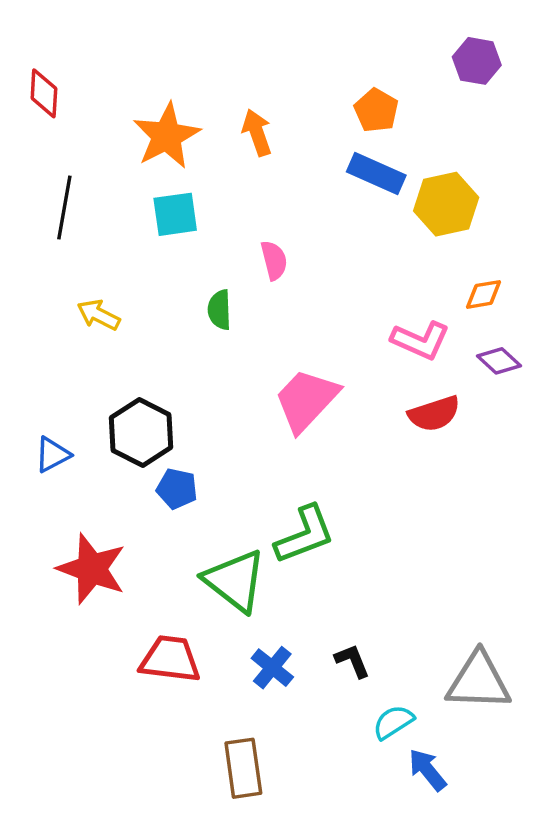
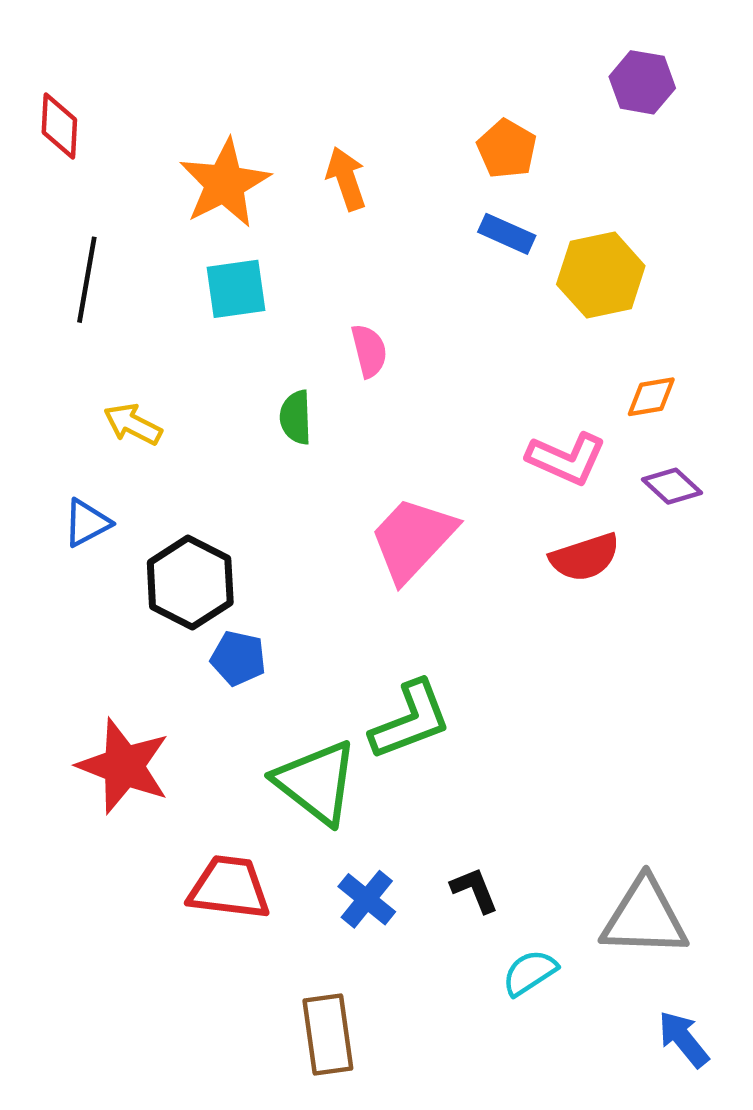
blue rectangle: (376, 173) -> (507, 234), size x0.7
blue triangle: (52, 455) -> (87, 523), moved
blue arrow: (427, 770) -> (683, 1039), moved

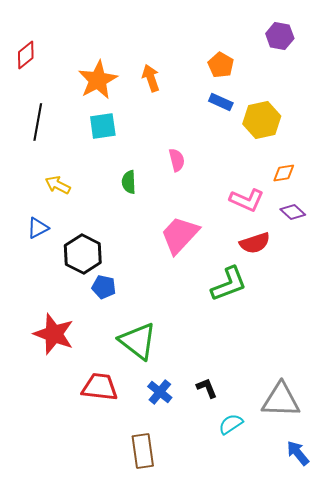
red diamond: (59, 126) -> (26, 55), turned 48
pink semicircle: (369, 351) -> (177, 160), moved
green L-shape: (410, 720) -> (229, 284), moved

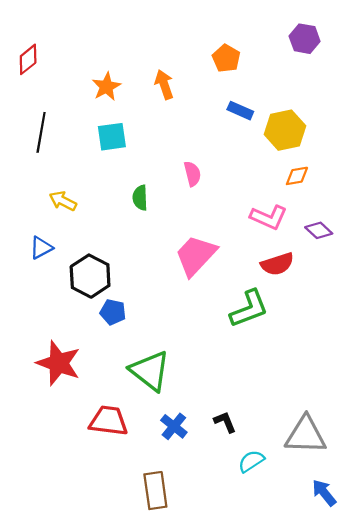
orange pentagon: (221, 65) -> (226, 58), moved
orange star: (98, 80) -> (106, 87), size x0.7
orange diamond: (284, 173) -> (297, 176), moved

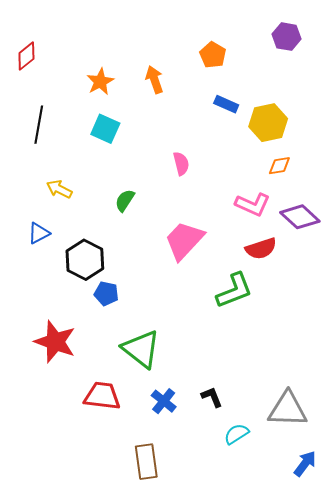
cyan square: (112, 137) -> (105, 129), turned 32
green semicircle: (140, 198) -> (125, 200), moved, turned 35
purple diamond: (319, 230) -> (300, 217), size x1.5
blue arrow: (324, 493) -> (305, 464), turned 76

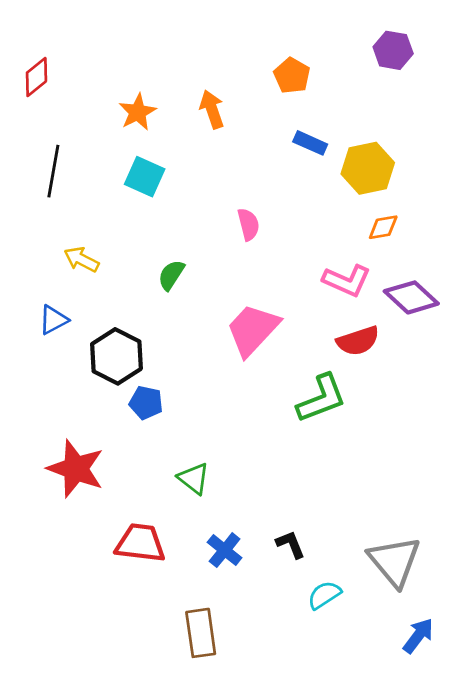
green triangle: (141, 349) -> (194, 478), size x0.6
gray triangle: (288, 409) -> (394, 561), turned 48

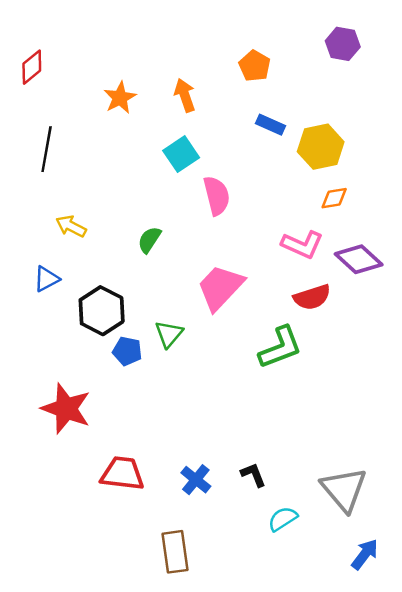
cyan square: (145, 177) -> (181, 154), moved, turned 32
pink semicircle: (248, 224) -> (217, 196), size x1.4
green triangle: (194, 478) -> (169, 334), moved, turned 32

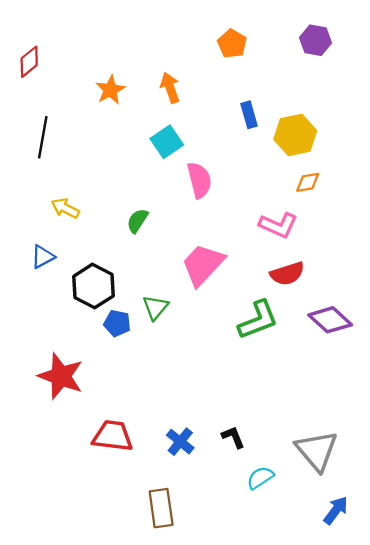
orange pentagon: (255, 66) -> (232, 44), moved
blue rectangle: (270, 125) -> (249, 115), turned 50
purple diamond: (359, 259) -> (330, 320), moved

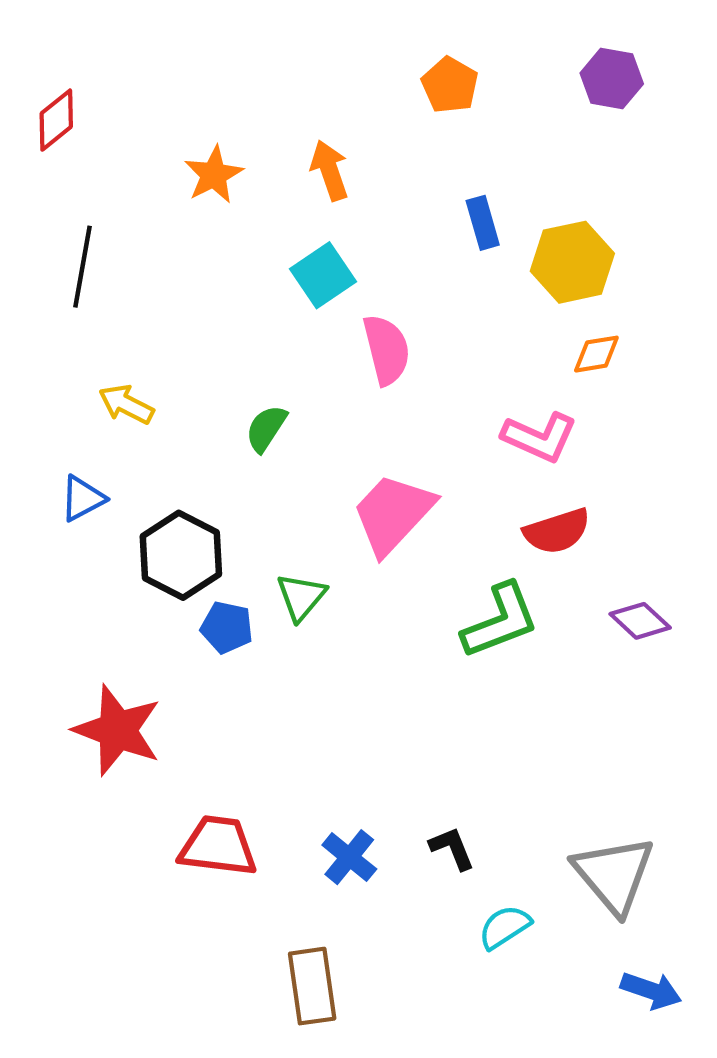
purple diamond: (330, 320) -> (640, 621), size x0.7
blue arrow: (336, 510) -> (651, 990), turned 72

